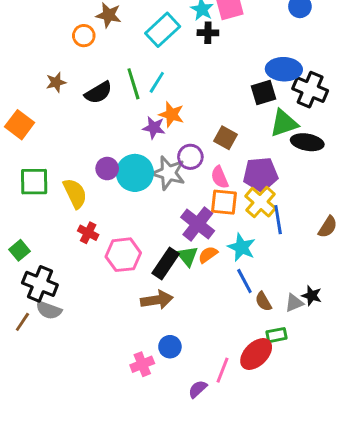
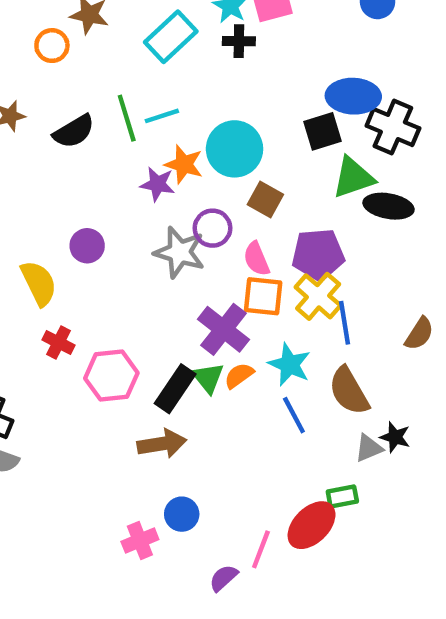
cyan line: (157, 82) -> (162, 116), turned 40
cyan circle: (135, 173) -> (235, 149), moved
brown semicircle: (263, 301) -> (349, 391), moved, size x1.6

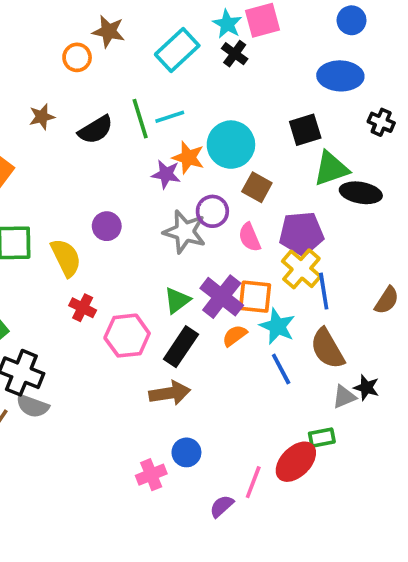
black cross: (239, 41) -> (235, 54), turned 35
blue ellipse: (353, 96) -> (340, 76), moved
black cross: (393, 127) -> (381, 122), moved, size x0.6
orange square: (263, 296) -> (255, 297), moved
green triangle: (208, 378) -> (177, 300), moved, turned 32

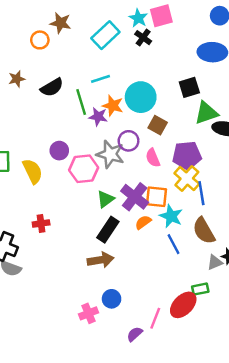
green line: (140, 119) -> (81, 102), moved
red cross: (83, 308) -> (41, 223), moved, turned -35
pink hexagon: (127, 336) -> (84, 169), moved

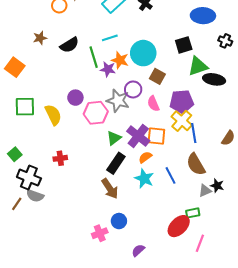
cyan star: (171, 216) -> (144, 179), moved
brown arrow: (101, 260) -> (110, 189), turned 65
pink line: (155, 318) -> (200, 243), moved

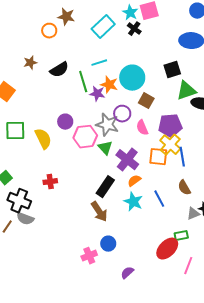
orange square: (156, 136) -> (158, 157), moved
green triangle: (114, 138) -> (105, 148), moved, turned -35
brown semicircle: (196, 164) -> (184, 188), size x0.7

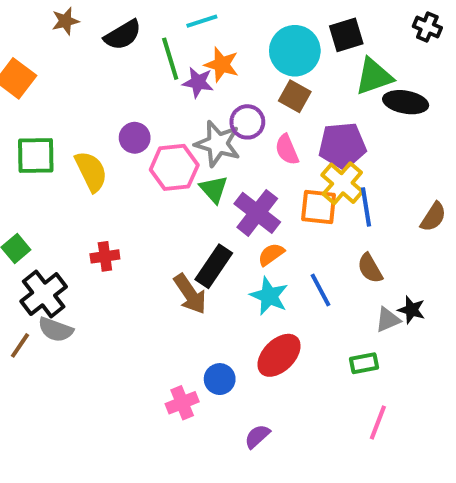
cyan circle: (132, 78) -> (295, 51), moved
black cross: (19, 201) -> (44, 294), turned 30
brown arrow: (99, 212) -> (190, 294), moved
red ellipse: (167, 249) -> (279, 355), moved

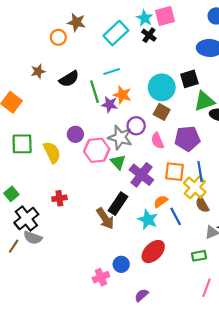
yellow cross: (342, 183) -> (195, 188), moved
orange semicircle: (271, 254) -> (161, 201), moved

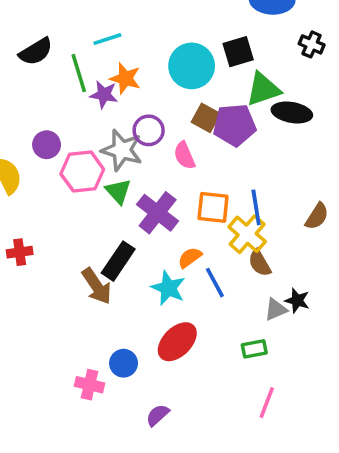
brown square: (162, 112) -> (206, 118), moved
purple pentagon: (187, 139) -> (235, 125), moved
pink cross: (101, 277) -> (90, 385), turned 35

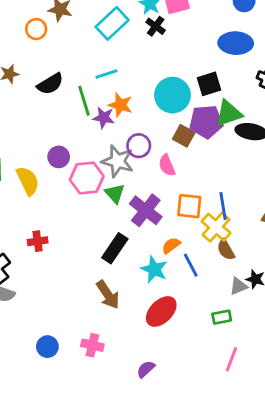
purple pentagon: (235, 125) -> (206, 122), moved
brown arrow: (97, 286) -> (108, 295), moved
blue circle: (124, 363) -> (47, 347), moved

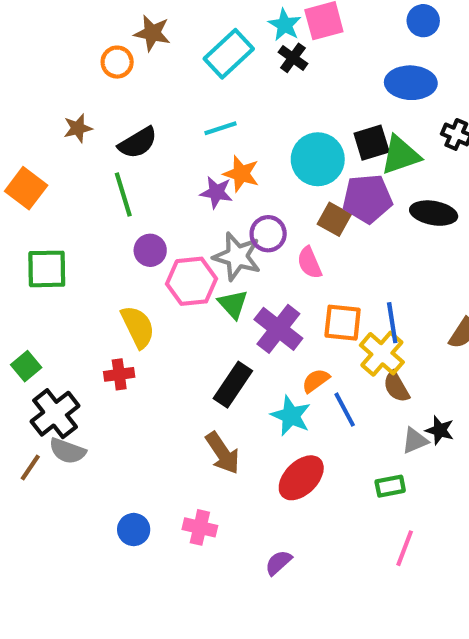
green line: (84, 101) -> (123, 194), moved
green triangle: (229, 113) -> (400, 155), moved
yellow semicircle: (28, 181) -> (138, 327), moved

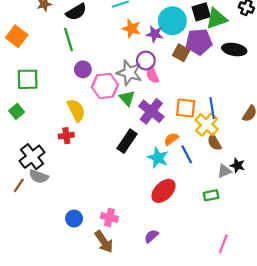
purple star: (216, 192) -> (155, 34), moved
pink semicircle: (309, 263) -> (152, 75), moved
green square: (26, 366) -> (17, 111), moved
brown arrow: (223, 453) -> (104, 242), moved
pink line: (405, 548) -> (223, 244), moved

